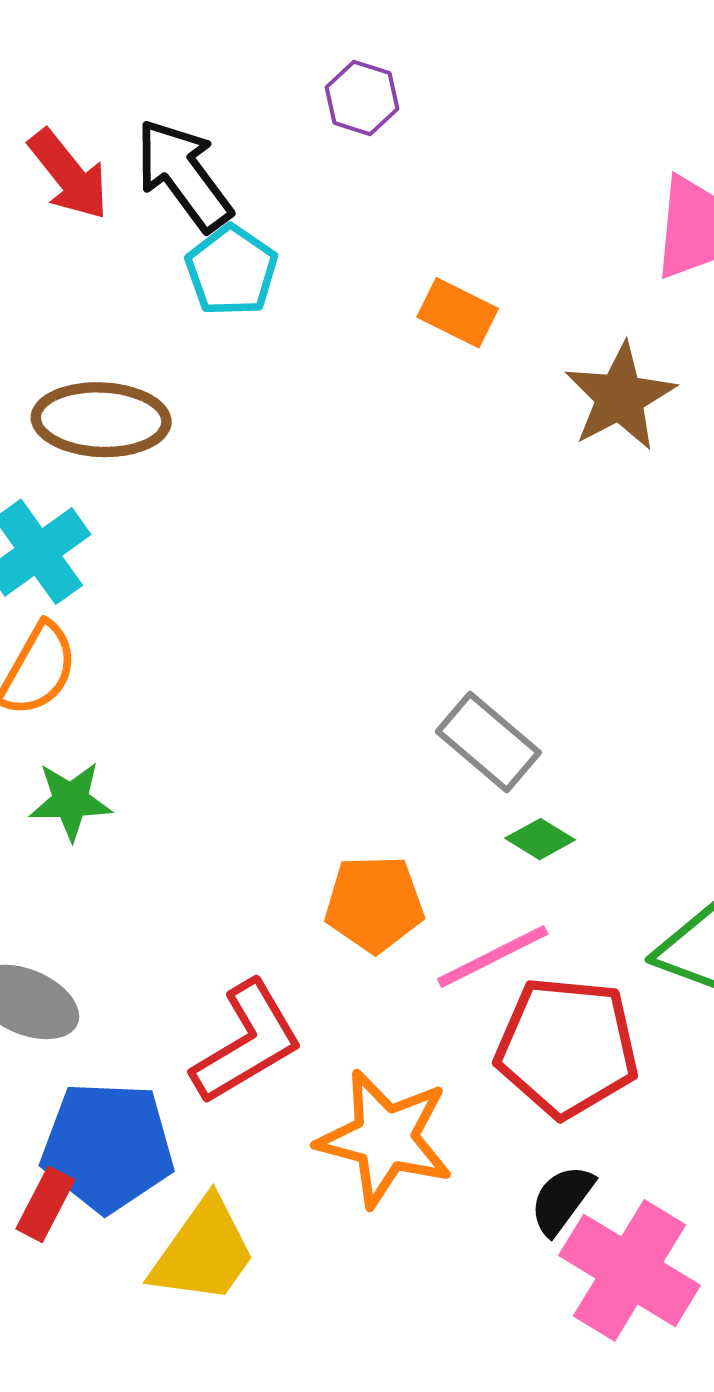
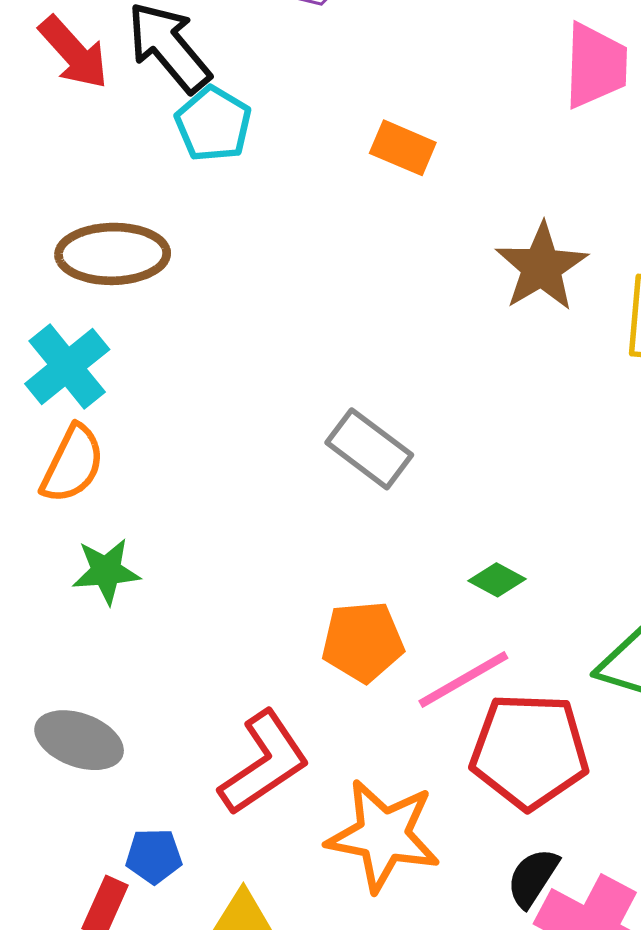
brown star: (620, 397) -> (541, 267), moved
gray rectangle: (488, 742) -> (369, 449), moved
blue pentagon: (108, 1147) -> (154, 856), size x0.5

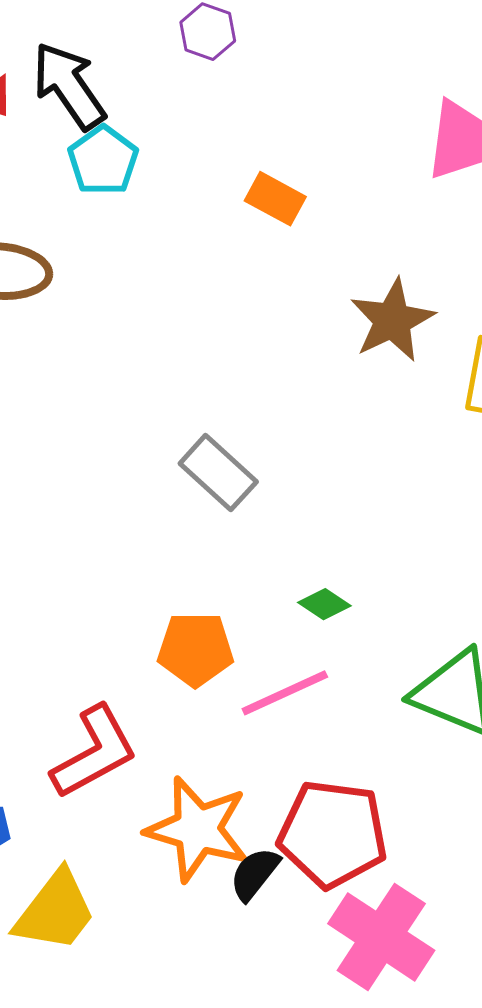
red pentagon: (529, 751) -> (333, 834), moved
black semicircle: (533, 878) -> (255, 874), moved

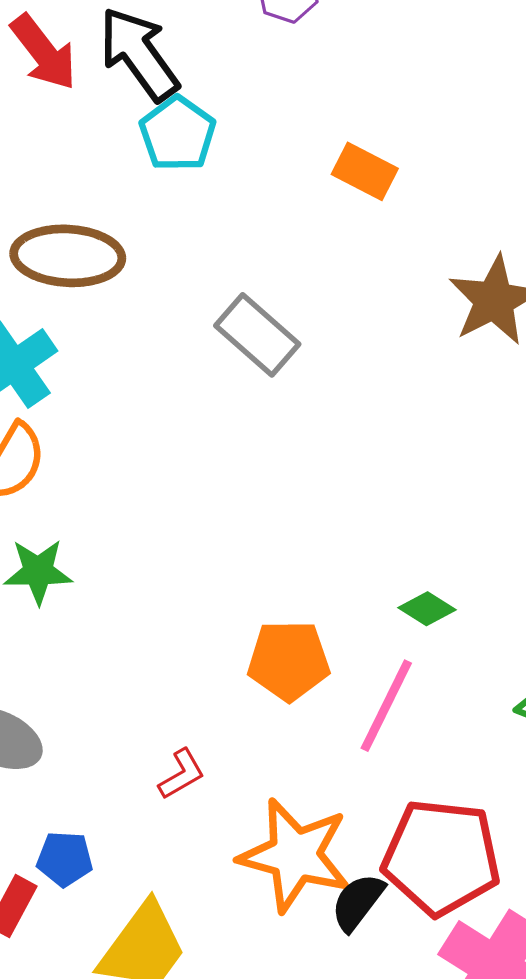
gray rectangle: (218, 473) -> (257, 335), moved
pink line: (285, 693) -> (386, 706), turned -38
red L-shape: (94, 752) -> (182, 774), size x0.5

